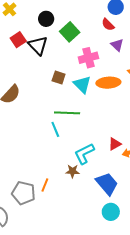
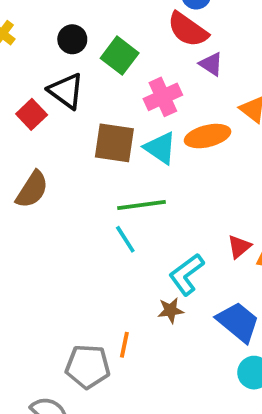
red semicircle: (108, 25) -> (188, 30), size x1.6
red square: (18, 40) -> (32, 114), moved
brown square: (59, 77) -> (114, 143), size x1.6

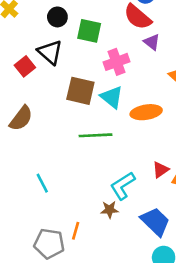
green square: (120, 56) -> (89, 31), turned -30
orange ellipse: (208, 136) -> (146, 112), moved
cyan line: (125, 239) -> (42, 183), moved

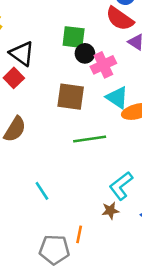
black circle: (57, 17) -> (85, 53), moved
black triangle: (50, 52) -> (22, 54), moved
cyan triangle: (112, 97) -> (117, 98), moved

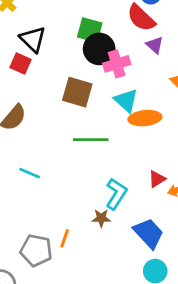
black circle: (85, 53) -> (99, 49), size x1.5
red square: (14, 78) -> (21, 64), turned -30
cyan L-shape: (121, 186) -> (116, 194), turned 152
cyan line: (42, 191) -> (30, 173), moved, turned -42

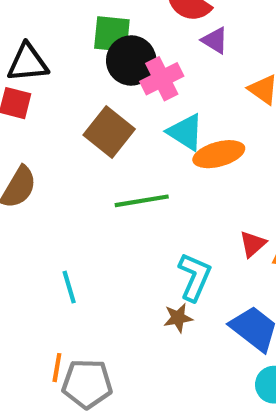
black triangle: (33, 39) -> (28, 63), turned -40
brown square: (77, 92) -> (109, 132), turned 32
cyan line: (30, 173) -> (69, 287), moved, turned 60
orange line: (65, 238) -> (57, 368), moved

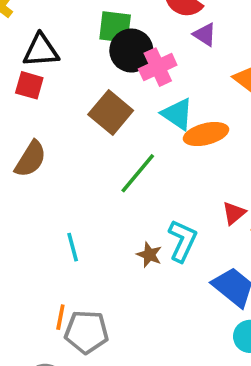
green line: (142, 201) -> (138, 173), turned -42
brown star: (178, 318) -> (149, 255), moved, turned 30

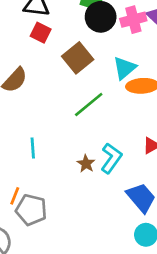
pink cross: (158, 67) -> (133, 20), moved
red square: (29, 85) -> (41, 33), moved
cyan triangle: (177, 114) -> (125, 68), turned 35

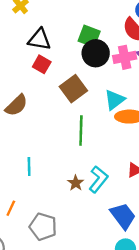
green line: (89, 104) -> (81, 131), turned -52
gray pentagon: (31, 210) -> (43, 227), moved

